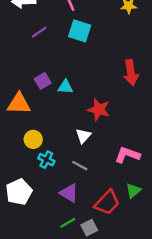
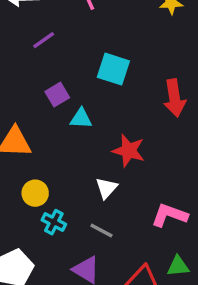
cyan square: (80, 31) -> (113, 69), moved
purple square: (43, 81) -> (57, 95), moved
green triangle: (133, 191) -> (178, 266), turned 35

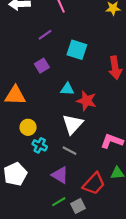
purple line: (44, 40) -> (45, 35), moved
cyan triangle: (81, 118) -> (67, 89), moved
white triangle: (107, 188) -> (73, 124), size x1.5

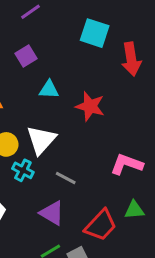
cyan square: (77, 50) -> (95, 33), moved
cyan triangle: (67, 89) -> (49, 90), moved
white triangle: (73, 124) -> (41, 140), moved

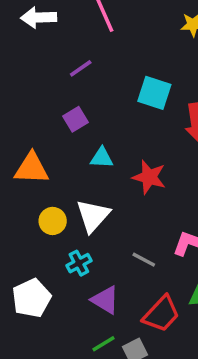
cyan cross: (23, 170) -> (79, 263), moved, turned 35
gray line: (66, 178) -> (144, 260), moved

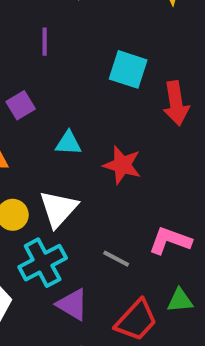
purple line: (81, 68) -> (45, 42), turned -55
purple square: (75, 119) -> (21, 105), moved
cyan cross: (79, 263) -> (43, 263), size x1.6

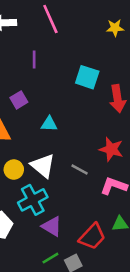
red star: (122, 165) -> (111, 149), moved
white triangle: (58, 209) -> (43, 166), turned -32
gray line: (116, 259) -> (80, 170), moved

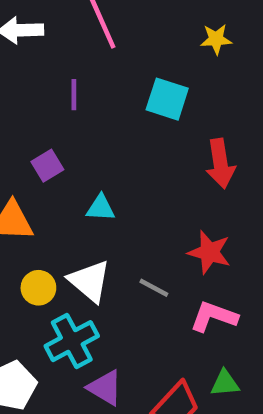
cyan square: (87, 77) -> (167, 99), moved

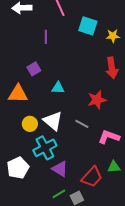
yellow star: (216, 39) -> (113, 36), moved
cyan square: (167, 99) -> (88, 26), moved
red star: (209, 252) -> (97, 100), moved, turned -30

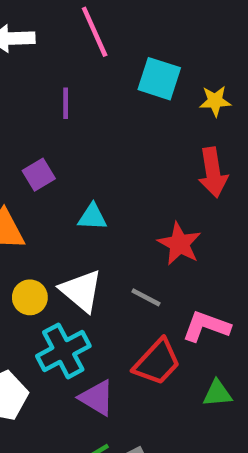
red star: (97, 100) -> (179, 244), turned -30
red trapezoid: (92, 177) -> (157, 362), moved

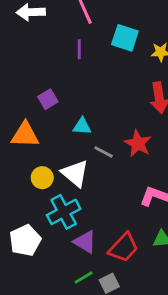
purple line: (66, 103) -> (79, 49), moved
gray line: (146, 297) -> (104, 152), moved
red trapezoid: (157, 362) -> (124, 248), moved

